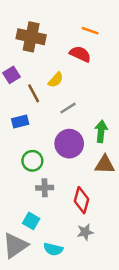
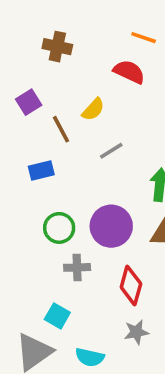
brown cross: (31, 37) -> (57, 47), size x0.7
purple circle: (69, 144) -> (111, 226), moved

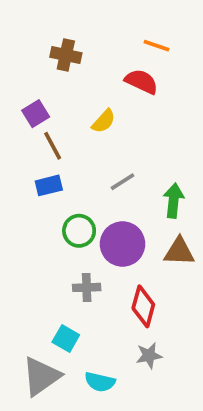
brown line: (61, 129) -> (53, 146), moved
gray line: (111, 151) -> (123, 182), moved
green circle: (59, 228) -> (79, 231), moved

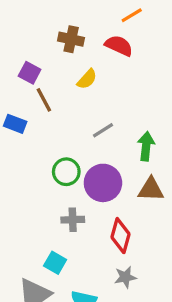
orange line: (157, 46) -> (132, 15), turned -50
brown cross: (66, 55) -> (71, 39), moved
purple square: (36, 114) -> (30, 73), turned -30
blue rectangle: (49, 185) -> (15, 124), moved, turned 35

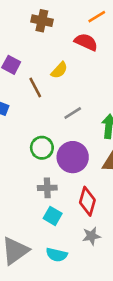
brown cross: (71, 39) -> (42, 21), moved
brown line: (44, 100) -> (35, 88), moved
cyan square: (55, 263) -> (53, 216), moved

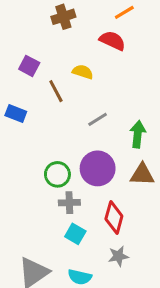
brown cross: (42, 21) -> (63, 17), turned -30
yellow semicircle: (59, 70) -> (83, 72), turned -114
green circle: (42, 148) -> (57, 174), moved

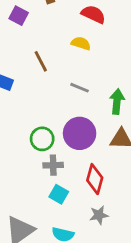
purple square: (29, 66) -> (19, 16), moved
yellow semicircle: (83, 72) -> (81, 43), moved
gray line: (98, 119) -> (80, 88), turned 54

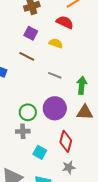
purple square: (19, 16) -> (31, 33), moved
brown line: (41, 61) -> (27, 56), turned -35
gray cross: (53, 165) -> (23, 131), moved

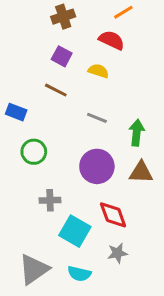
green circle: (28, 112) -> (34, 152), moved
red diamond: (66, 141) -> (113, 215), turned -35
cyan square: (40, 152) -> (75, 231), size x1.5

